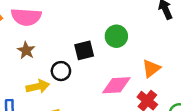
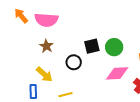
green circle: (116, 36) -> (114, 47), moved
yellow arrow: (38, 86) -> (44, 74), moved, turned 54

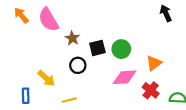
pink semicircle: (46, 20) -> (49, 20), turned 55
brown star: (46, 46) -> (72, 38), moved
blue rectangle: (33, 92) -> (26, 96), moved

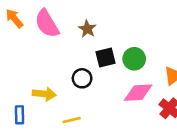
brown star: (72, 38) -> (87, 29), moved
yellow arrow: (46, 78) -> (44, 94), turned -36

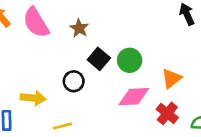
black square: (106, 57) -> (99, 59), turned -36

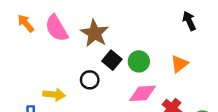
brown star: (79, 28) -> (95, 33), size x1.6
orange triangle: (171, 78) -> (179, 64), moved

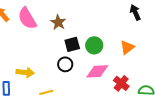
brown star: (95, 33) -> (58, 22), size x0.7
black square: (112, 60) -> (72, 44), turned 35
black circle: (90, 80) -> (65, 64), moved

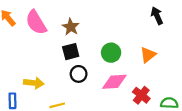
black square: (72, 44) -> (71, 52), moved

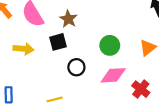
black square: (71, 52) -> (58, 42), moved
yellow arrow: (34, 83) -> (24, 49), moved

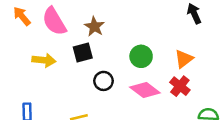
pink diamond: (113, 75) -> (145, 90), turned 40
red cross: (141, 89) -> (180, 86), moved

